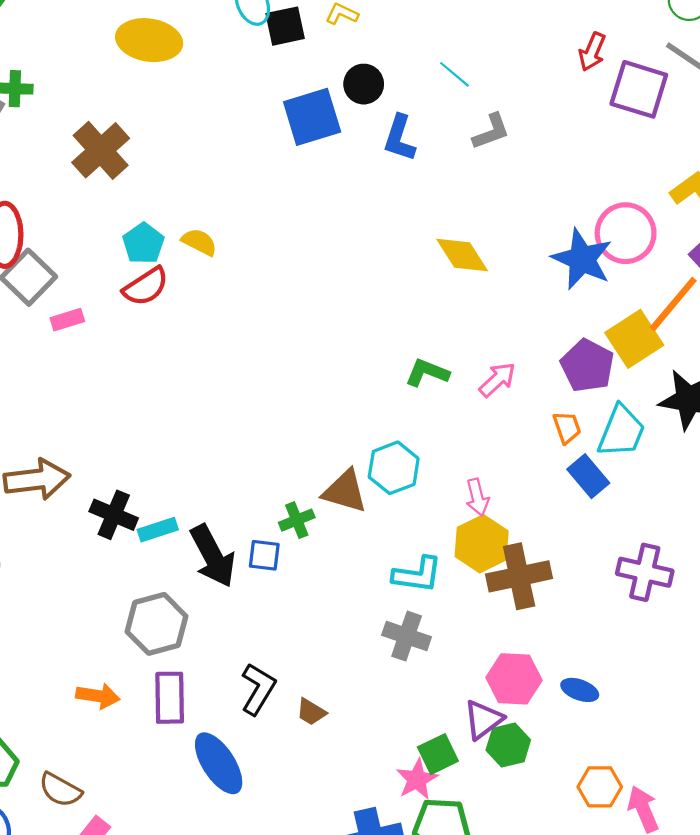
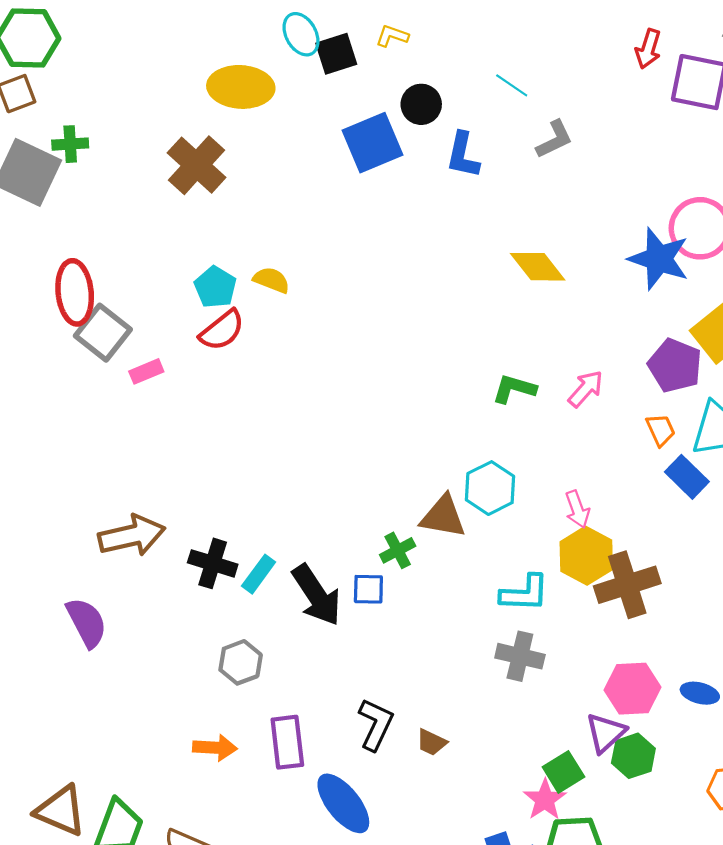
yellow ellipse: (149, 40) -> (241, 87), moved
brown cross: (101, 150) -> (197, 165), moved
cyan rectangle: (158, 530) -> (259, 574), turned -30
gray hexagon: (157, 624) -> (241, 662), moved, size x0.7

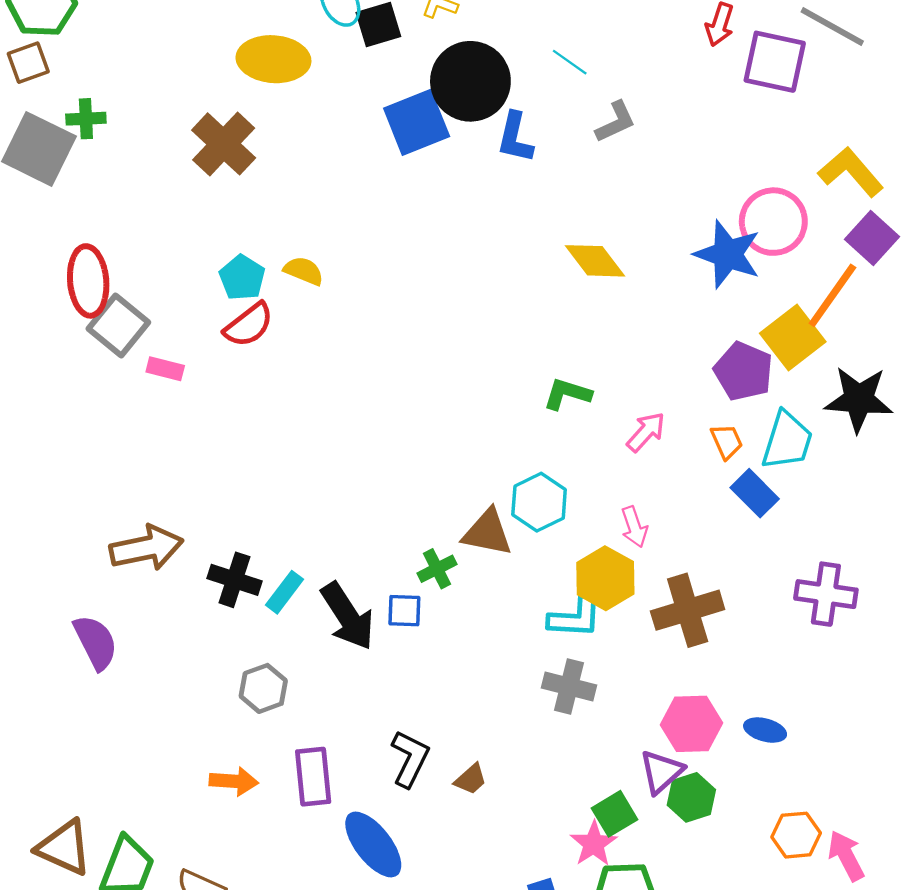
black circle: (421, 104) -> (470, 81), size x1.8
pink rectangle: (146, 371) -> (165, 369), turned 36
pink arrow: (586, 389) -> (646, 432), moved
yellow hexagon: (586, 556) -> (605, 578), moved
brown trapezoid: (431, 742) -> (471, 779), turned -68

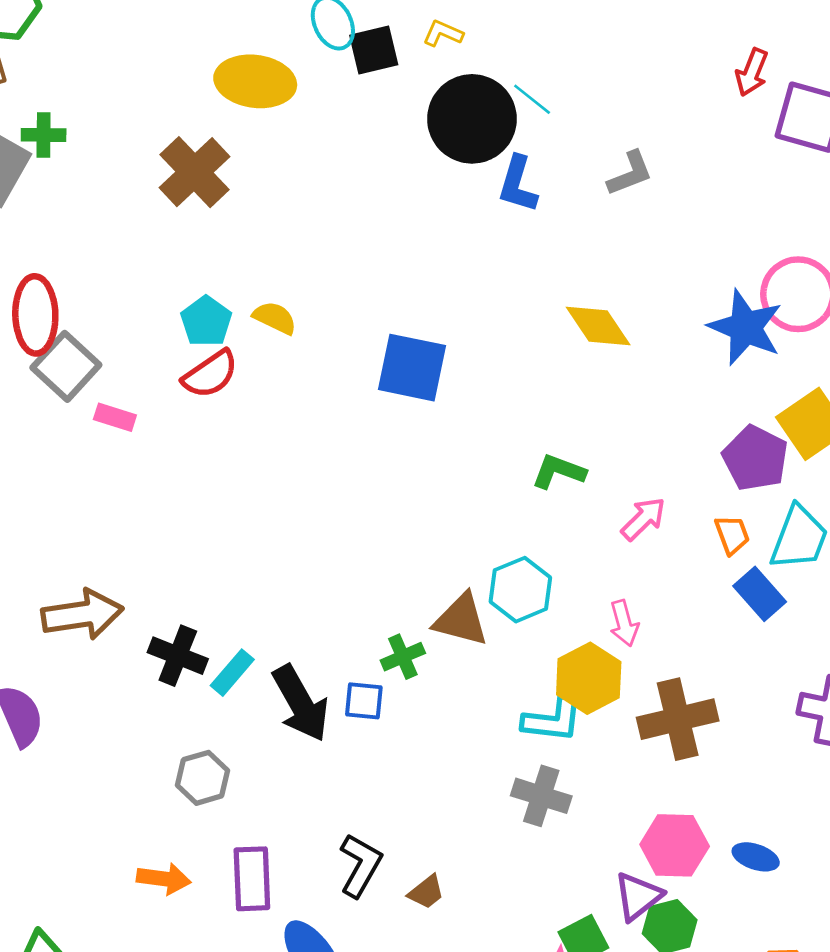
cyan line: (570, 62) -> (532, 99), moved
blue square: (417, 122) -> (412, 368), moved, turned 30

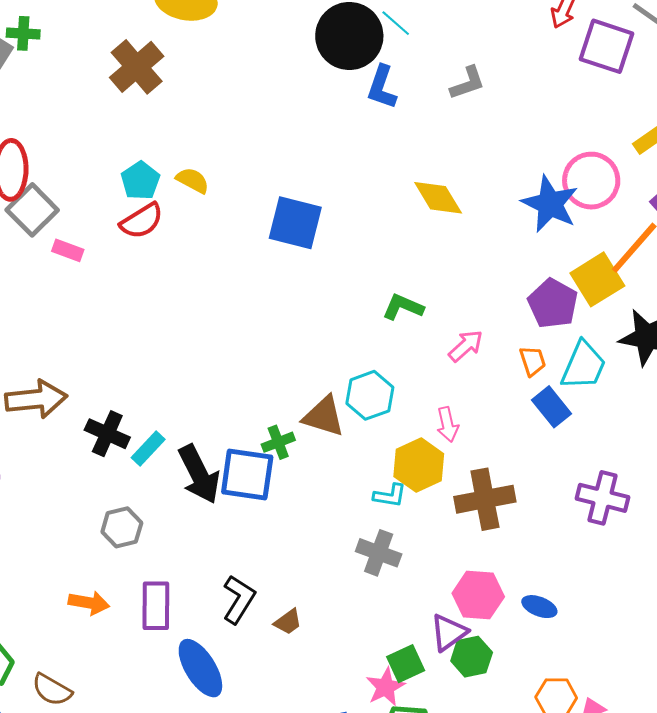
blue square: (364, 701) -> (247, 475), size x1.8
cyan L-shape: (553, 720) -> (390, 496), size x0.7

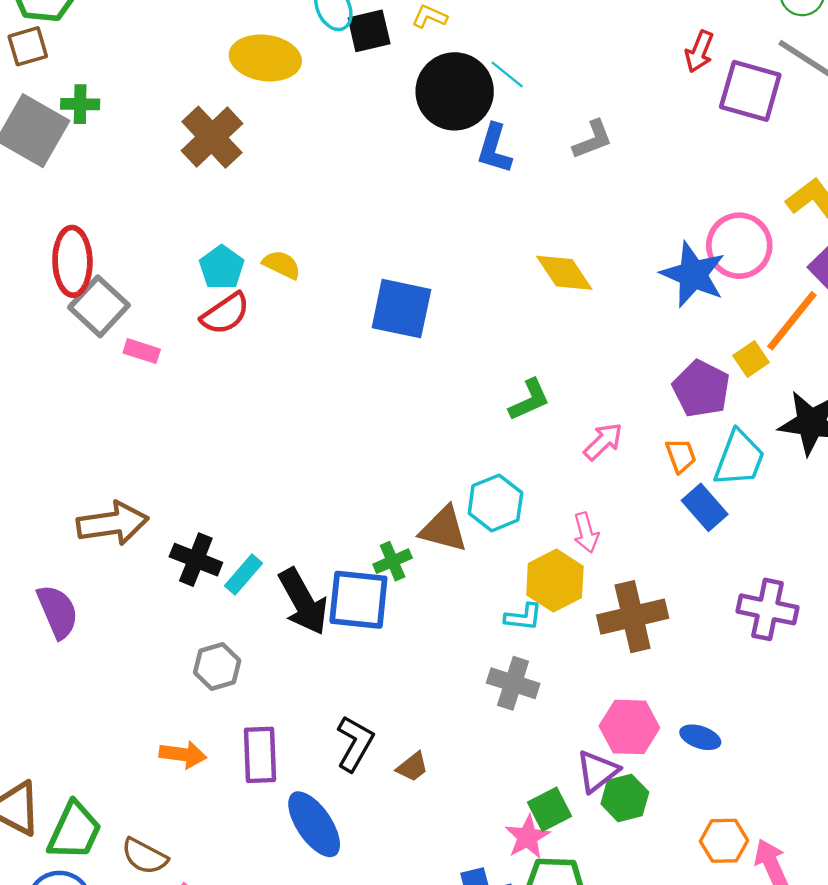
yellow square: (597, 279) -> (751, 359), size x0.6
green L-shape: (403, 307) -> (529, 400), turned 135

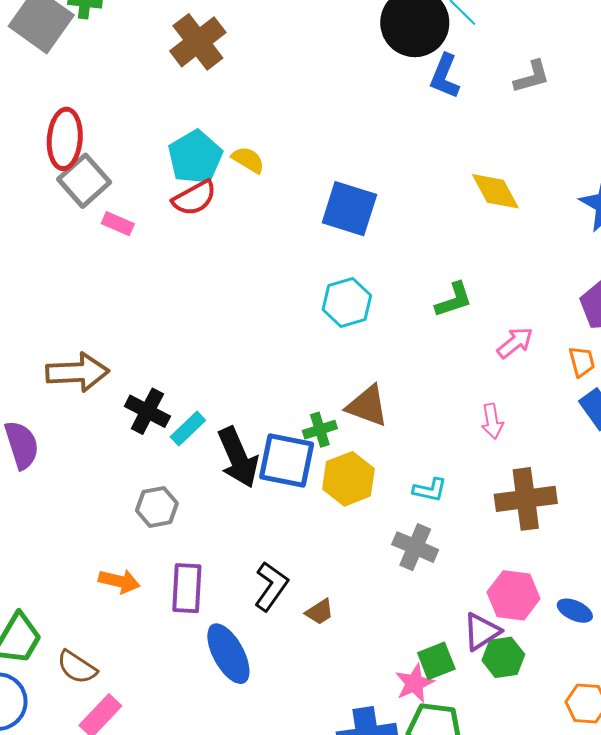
cyan pentagon: (222, 268) -> (195, 157), size x1.4
cyan hexagon: (495, 503) -> (347, 302), moved
yellow hexagon: (555, 581) -> (348, 479), moved

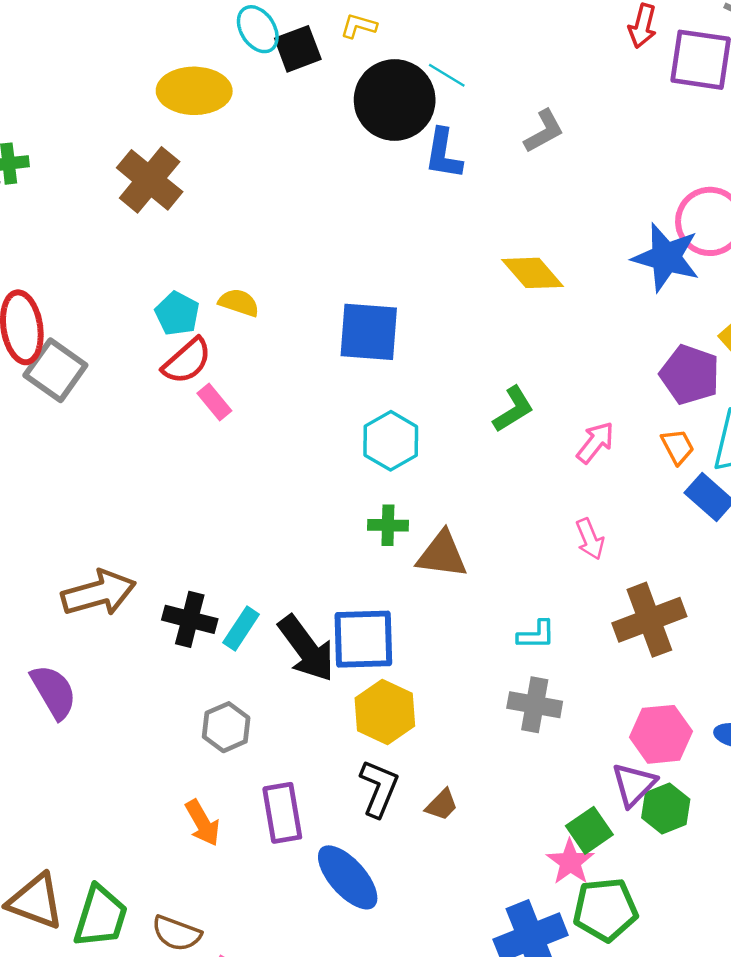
cyan pentagon: (195, 157) -> (177, 314), size x0.7
pink rectangle: (118, 224) -> (214, 402), moved, turned 40
green cross: (320, 430) -> (388, 525), moved, turned 32
yellow hexagon: (348, 479) -> (385, 712), moved
orange arrow: (119, 581) -> (203, 823), turned 60

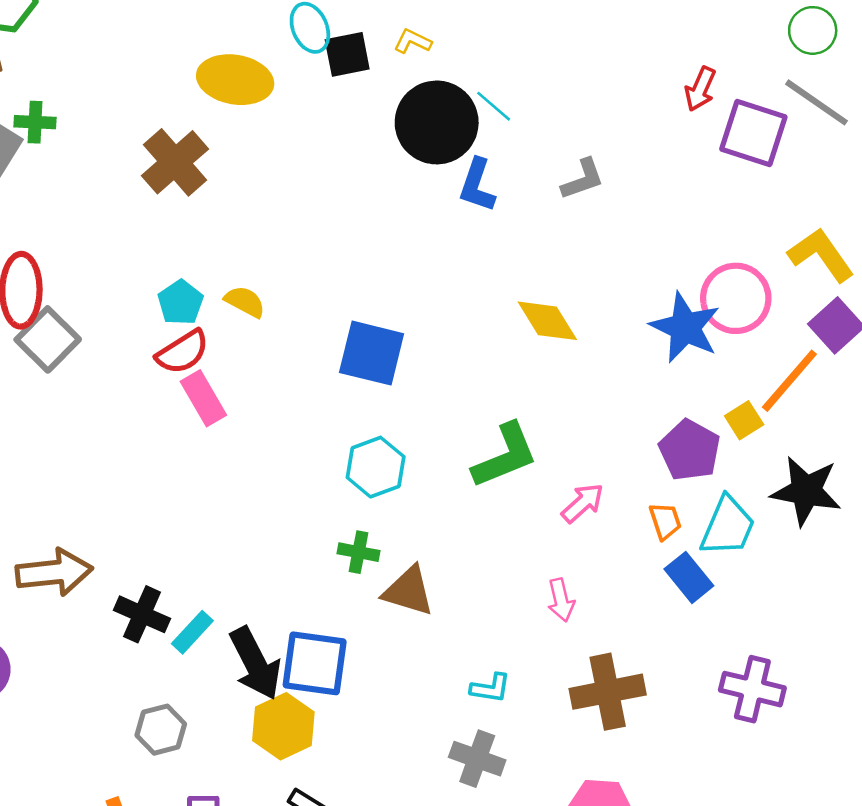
pink rectangle: (214, 402) -> (203, 398), size x1.4
green L-shape: (513, 409) -> (505, 456), size x1.5
yellow hexagon: (385, 712) -> (283, 726), moved

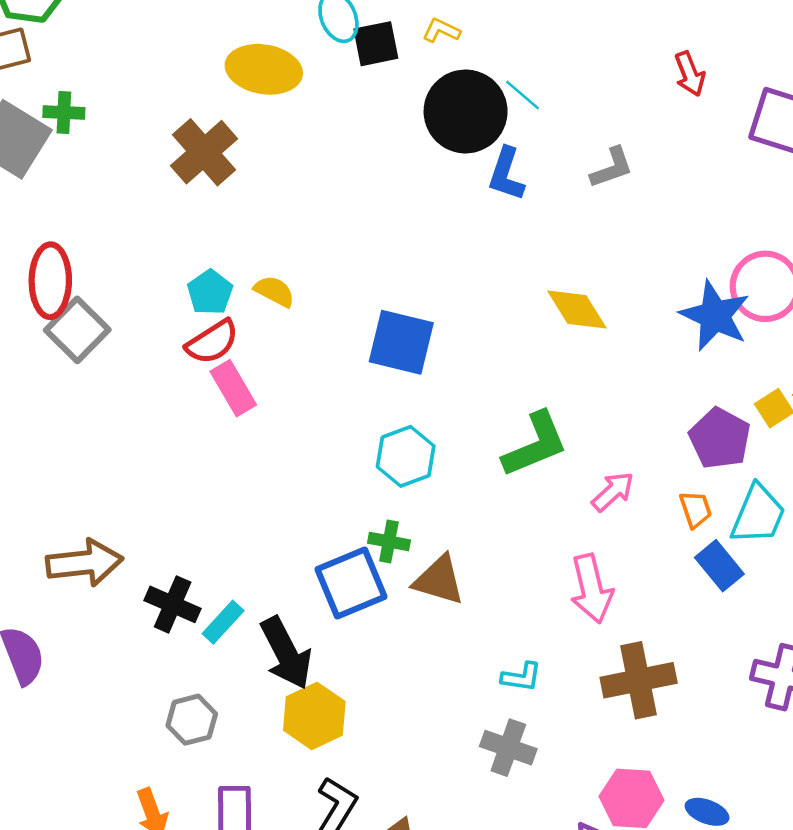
red arrow: (700, 89) -> (690, 74), moved, turned -45
pink arrow: (561, 600) -> (592, 589), size x1.6
blue square: (315, 663) -> (351, 583), moved, turned -30

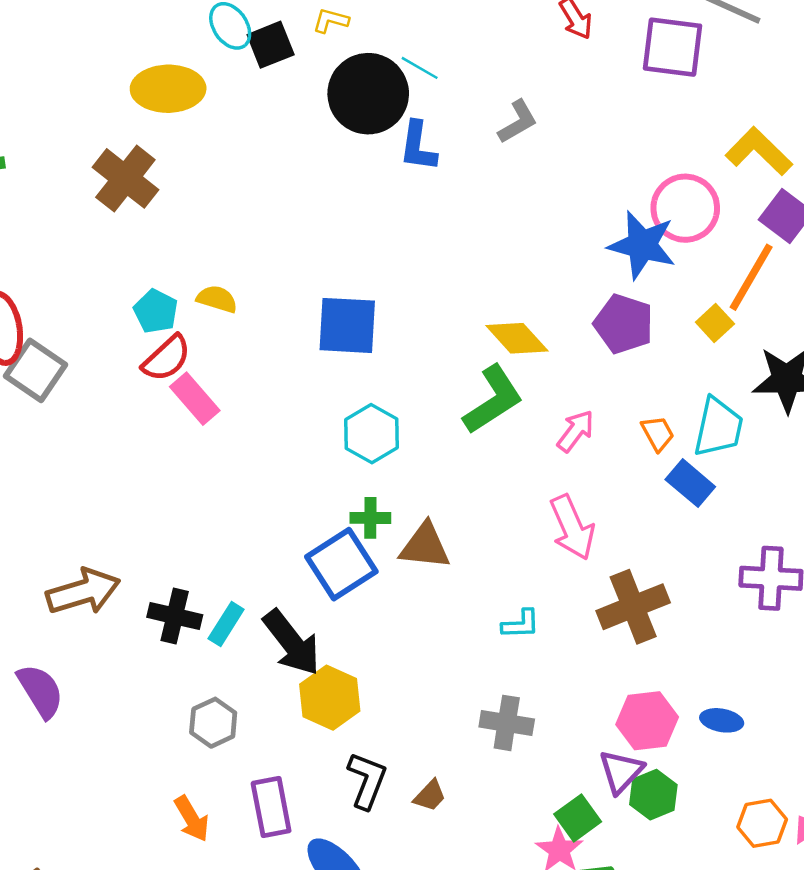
yellow diamond: (577, 309) -> (517, 338), moved
purple pentagon: (720, 438) -> (624, 324), moved
gray cross: (508, 748) -> (507, 723), moved

